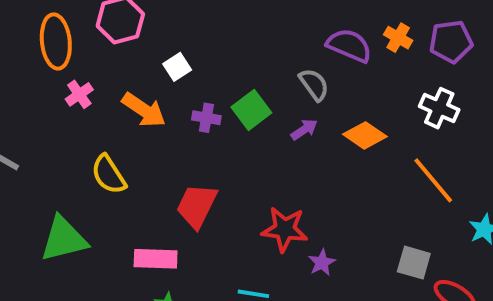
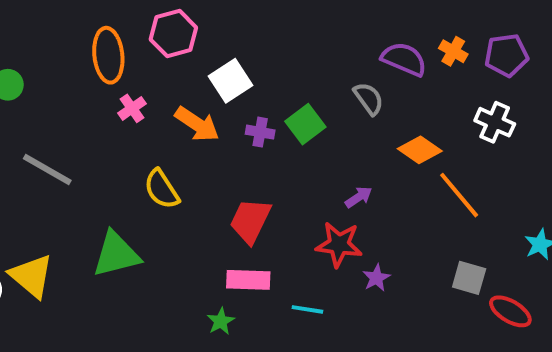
white square: (177, 67) -> (231, 81), size x1.5
purple arrow: (304, 130) -> (359, 197), moved
orange line: (433, 180) -> (459, 195), moved
pink rectangle: (156, 259) -> (248, 280), moved

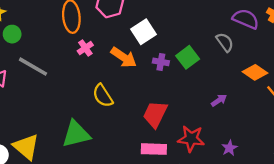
gray line: (47, 169) -> (33, 67), moved
red star: (339, 244) -> (191, 139), moved

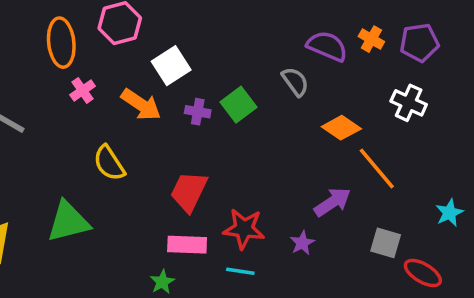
purple arrow: (219, 100) -> (332, 202), moved, size x1.5

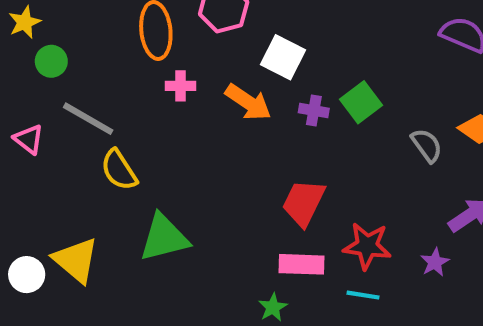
white square: (171, 66) -> (283, 57), turned -30
gray semicircle: (295, 82) -> (427, 145), moved
pink cross: (83, 90) -> (180, 86), turned 35
yellow semicircle: (109, 163) -> (119, 170), moved

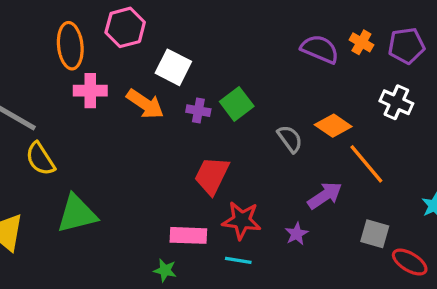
pink cross: (180, 86) -> (90, 91), size x1.4
red trapezoid: (304, 203) -> (212, 175), moved
green star: (273, 307) -> (165, 270), turned -30

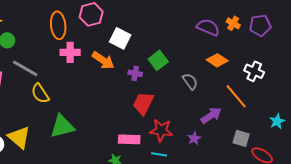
white cross: (396, 102) -> (254, 71), moved
purple cross: (198, 111) -> (135, 73), moved
orange diamond: (333, 126) -> (217, 60), moved

